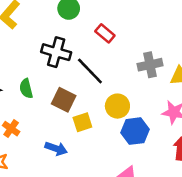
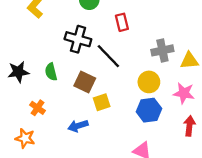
red rectangle: (105, 33) -> (122, 22), turned 36
yellow circle: (117, 106) -> (149, 82), moved
blue arrow: (56, 149) -> (78, 126), turned 144

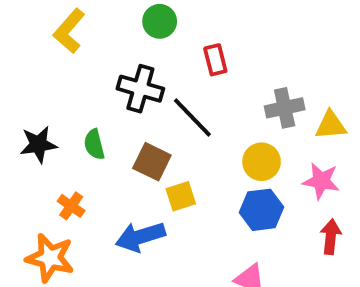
blue arrow: (78, 126) -> (140, 237), size x1.4
orange star: (25, 138) -> (50, 258), size x1.4

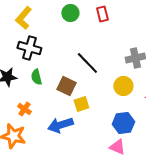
red rectangle: (215, 60) -> (102, 14), moved
black cross: (140, 89) -> (29, 48), moved
blue hexagon: (262, 210) -> (123, 123), moved

